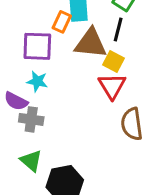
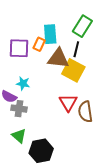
purple square: (37, 46) -> (19, 48), moved
yellow square: (114, 62) -> (73, 70), size x1.6
red triangle: (112, 86) -> (68, 103), moved

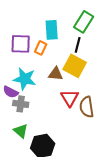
orange rectangle: (39, 44) -> (41, 48), moved
brown triangle: (58, 58) -> (56, 74), moved, size x0.7
cyan star: (23, 83) -> (25, 79), size x1.6

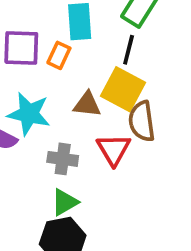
gray cross: (21, 104) -> (63, 159), moved
brown semicircle: (87, 107) -> (142, 121), moved
green triangle: (21, 131) -> (65, 202), moved, turned 49

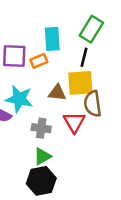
orange rectangle: (59, 55) -> (39, 61), turned 42
yellow square: (123, 89) -> (80, 83), turned -32

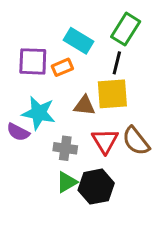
cyan rectangle: (52, 39) -> (78, 41), turned -55
brown semicircle: (93, 104) -> (136, 141), moved, turned -30
black hexagon: (41, 181) -> (96, 187), moved

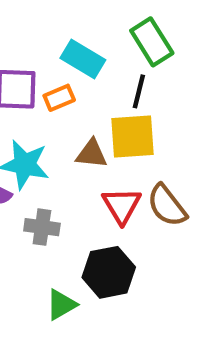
green rectangle: (126, 29) -> (152, 42), turned -64
gray cross: (65, 148) -> (42, 227), moved
green triangle: (67, 182) -> (61, 305), moved

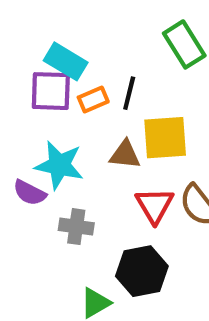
cyan rectangle: (83, 59) -> (66, 61), moved
black line: (139, 91) -> (129, 93), moved

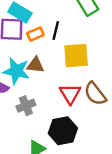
brown triangle: (125, 155) -> (35, 65), moved
gray cross: (76, 227) -> (26, 106), turned -30

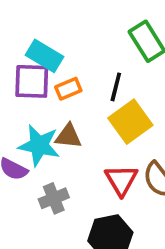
black line: (56, 30) -> (116, 87), moved
yellow square: (76, 56) -> (130, 122), turned -32

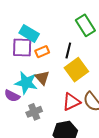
brown triangle: (68, 136) -> (42, 78), turned 42
red triangle: (121, 180) -> (71, 102), turned 36

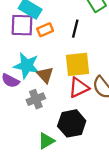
yellow square: (76, 70) -> (78, 64), moved, turned 30
brown triangle: (42, 78) -> (45, 75), moved

